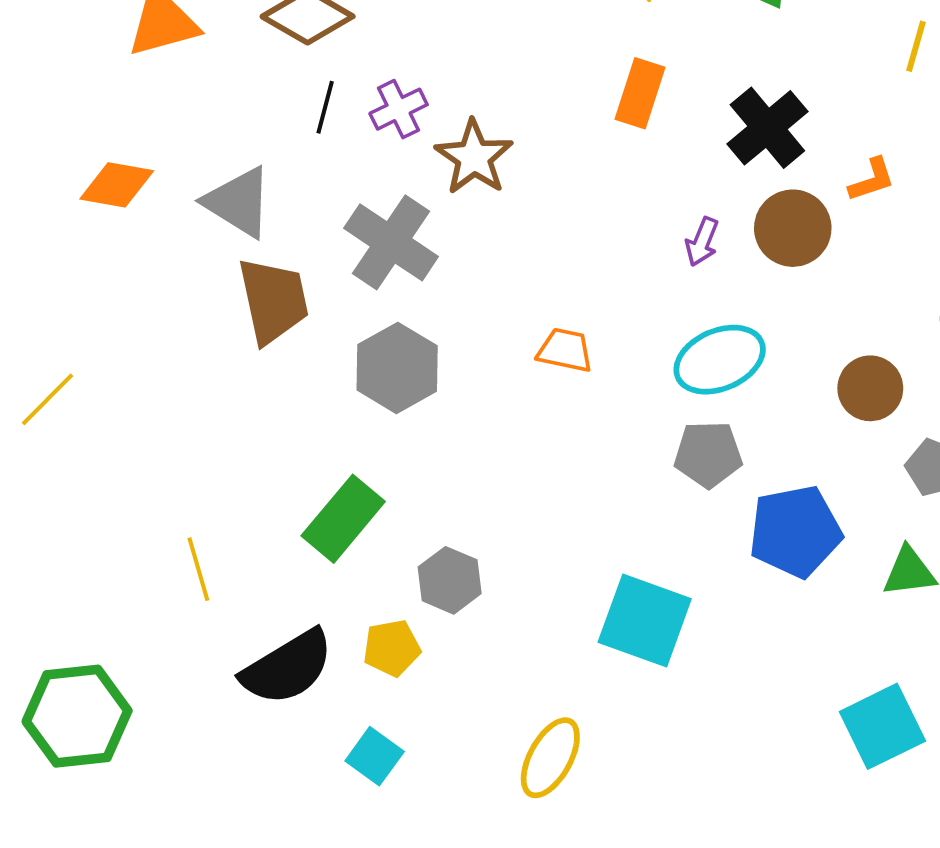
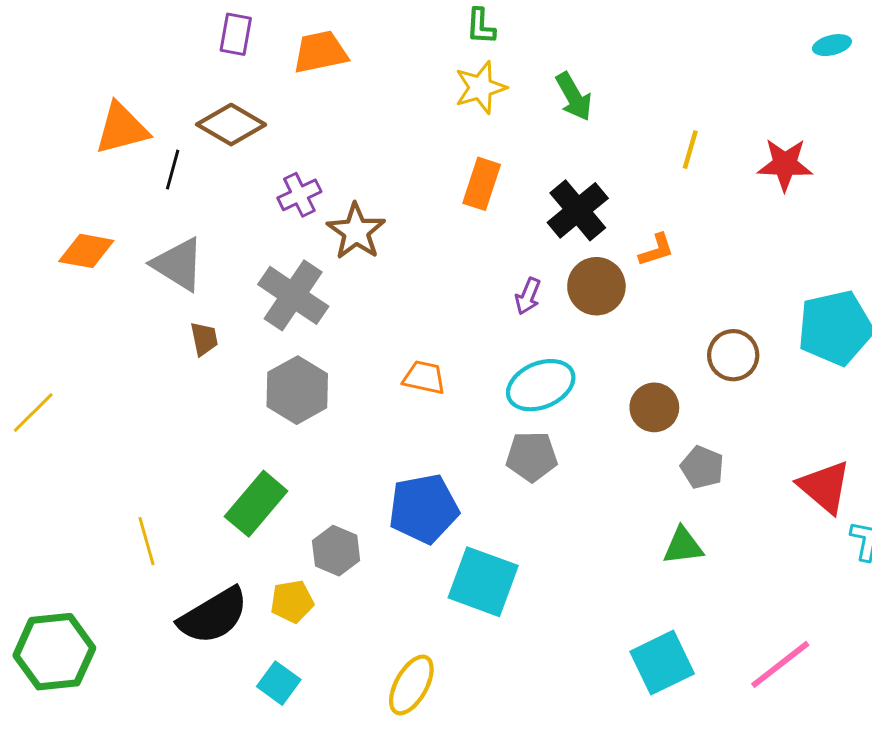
black line: (325, 107) -> (173, 170), moved
brown trapezoid: (273, 301) -> (204, 339), size x0.5
blue pentagon: (795, 531) -> (424, 509), moved

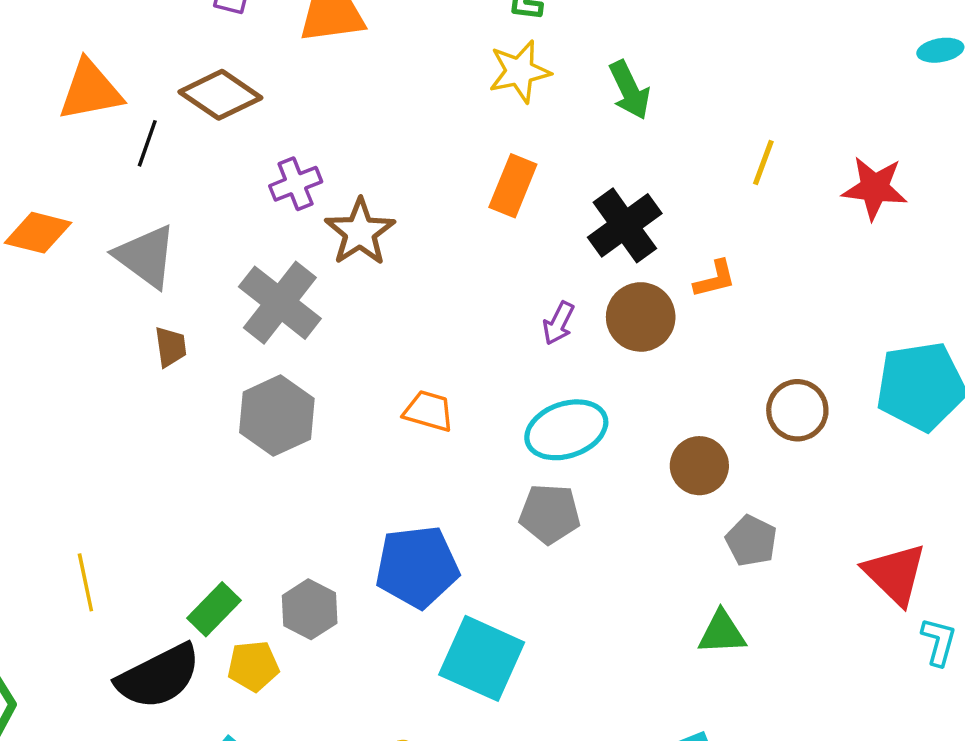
green rectangle: (256, 504) -> (214, 609), moved, size x0.7

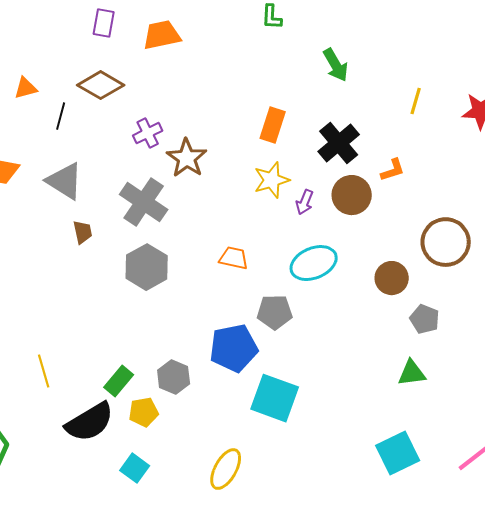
yellow star: (520, 72) -> (272, 180), moved
orange triangle: (90, 90) -> (26, 88), size x0.6
brown circle: (797, 410) -> (446, 242), size x1.4
gray pentagon: (550, 514) -> (275, 312), moved

